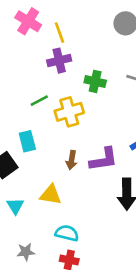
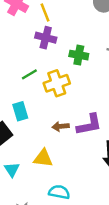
purple cross: (59, 61) -> (46, 38), turned 30
brown arrow: (72, 160) -> (61, 126), turned 77

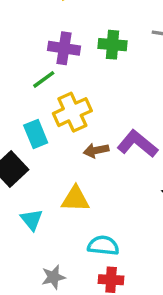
purple cross: (46, 38) -> (64, 48), moved
yellow cross: (57, 83) -> (72, 112), moved
purple L-shape: (89, 125) -> (137, 144), turned -124

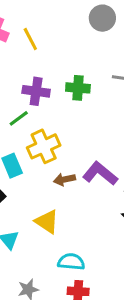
yellow triangle: (75, 199) -> (47, 222), turned 32

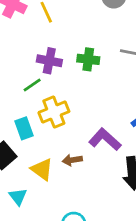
brown arrow: (64, 179) -> (72, 160), moved
yellow triangle: (47, 222) -> (42, 169), moved

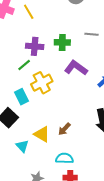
purple L-shape: (105, 139) -> (76, 68), moved
brown arrow: (72, 160) -> (64, 129), moved, turned -32
yellow triangle: (42, 169) -> (42, 134), moved

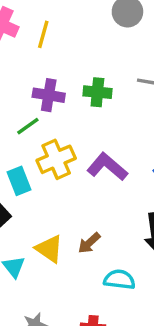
yellow line: (29, 12) -> (43, 34), turned 42
purple L-shape: (76, 68) -> (107, 167), moved
cyan semicircle: (64, 158) -> (119, 280), moved

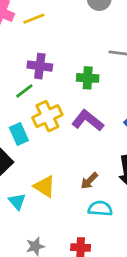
yellow line: (43, 34) -> (34, 19), turned 55
green cross: (97, 92) -> (88, 78), moved
brown arrow: (89, 243) -> (89, 181), moved

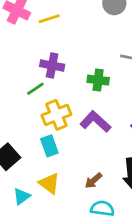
cyan rectangle: (19, 134) -> (49, 146), moved
cyan triangle: (17, 201) -> (22, 196), turned 30

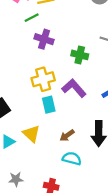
green line: (35, 89) -> (32, 18), moved
cyan rectangle: (49, 146) -> (49, 105), moved

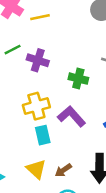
green line: (32, 18) -> (13, 50), moved
yellow triangle: (31, 134) -> (36, 169), moved

